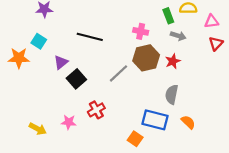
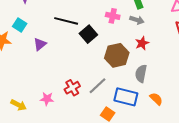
gray arrow: (178, 36) -> (137, 20), moved
brown hexagon: (146, 58) -> (117, 55), moved
gray line: (118, 73) -> (98, 86), moved
black square: (76, 79) -> (88, 34), moved

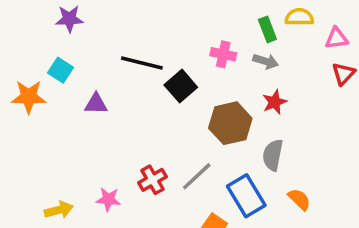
purple triangle: (40, 44) -> (96, 104), turned 40
blue rectangle: (126, 97) -> (246, 196), turned 45
yellow arrow: (19, 105) -> (59, 210), turned -42

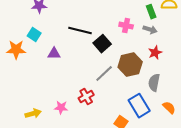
gray line: (197, 176) -> (104, 74), moved

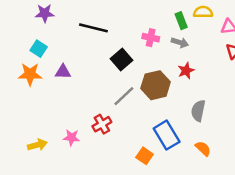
black line: (80, 31) -> (93, 28), moved
orange star: (16, 50) -> (30, 74), moved
gray semicircle: (154, 83) -> (198, 111), moved
orange semicircle: (169, 108) -> (203, 149), moved

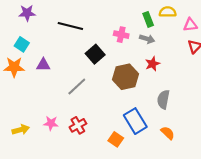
gray line: (124, 96) -> (77, 86), moved
red cross: (102, 124) -> (78, 125), moved

